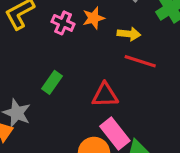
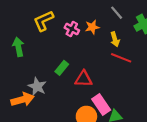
yellow arrow: (129, 34) -> (115, 39), turned 64
red triangle: (105, 95) -> (84, 79), moved

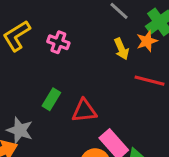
orange star: (92, 27) -> (147, 41), moved
red line: (121, 58) -> (149, 81), moved

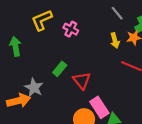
red triangle: (84, 111) -> (82, 81), turned 48

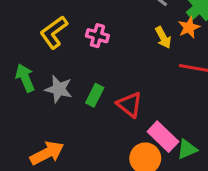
gray star: (34, 88) -> (59, 89), moved

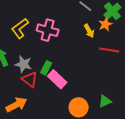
pink cross: (97, 36) -> (48, 30), size x1.5
red triangle: (130, 105) -> (30, 79), moved
pink rectangle: (163, 137) -> (57, 79), moved

